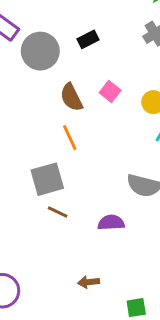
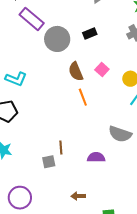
orange line: (70, 138) -> (83, 97), moved
gray square: (47, 179) -> (49, 162), moved, size x0.6
brown line: (58, 212) -> (61, 148), turned 56

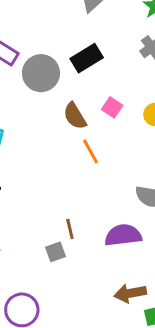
black rectangle: (90, 33) -> (87, 58), size x1.5
purple semicircle: (96, 157) -> (123, 235), size x1.4
brown arrow: (78, 196) -> (130, 293), moved, size x1.5

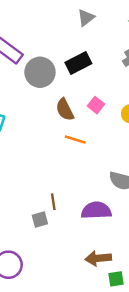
orange line: (91, 151) -> (75, 140), turned -48

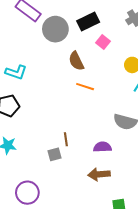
pink square: (96, 105) -> (103, 42), moved
purple semicircle: (96, 210) -> (102, 147), size x0.7
brown arrow: (98, 258) -> (99, 174), moved

